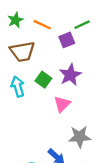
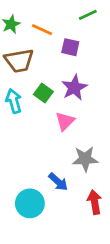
green line: (82, 25) -> (88, 15), moved
purple square: (67, 40) -> (70, 47), turned 35

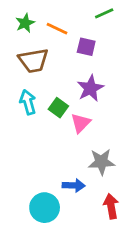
green square: (43, 93) -> (58, 108), moved
blue arrow: (58, 182) -> (74, 185), turned -40

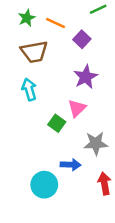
purple square: (86, 47) -> (82, 39), turned 30
green square: (58, 108) -> (57, 123), moved

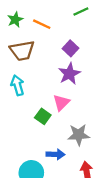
purple square: (82, 39) -> (71, 48), moved

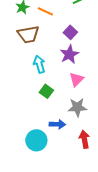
cyan arrow: (18, 85) -> (39, 64), moved
pink triangle: (61, 103) -> (76, 79), moved

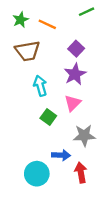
pink triangle: (76, 79) -> (73, 103), moved
red arrow: (84, 139) -> (81, 173), moved

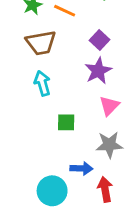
cyan arrow: (40, 86) -> (42, 83), moved
pink triangle: (73, 103) -> (109, 106), moved
green square: (48, 117) -> (66, 122), turned -35

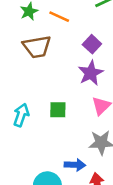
cyan arrow: (42, 83) -> (21, 115), moved, turned 35
green square: (66, 122) -> (58, 110), moved

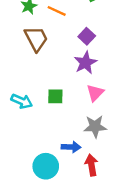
brown trapezoid: (37, 47) -> (36, 39), turned -108
cyan arrow: (21, 115) -> (22, 101), turned 95

